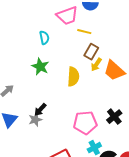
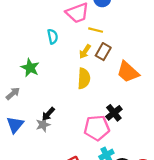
yellow arrow: (96, 65) -> (85, 52), moved
green star: (40, 67) -> (30, 68), moved
black cross: (114, 117) -> (114, 113), moved

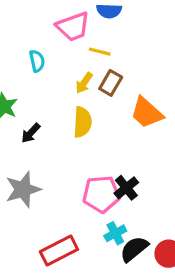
black cross: (114, 113) -> (126, 188), moved
black arrow: (48, 114) -> (31, 133), moved
gray star: (43, 125) -> (23, 189), size x1.6

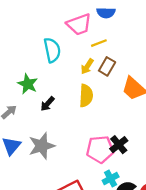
yellow line: (100, 52) -> (99, 43), turned -35
cyan semicircle: (37, 61) -> (52, 50), size x1.5

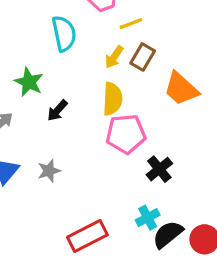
gray star: (42, 146) -> (49, 171), size x0.6
pink pentagon: (100, 149) -> (126, 134), moved

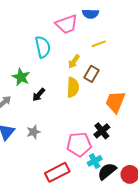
yellow line: (131, 24) -> (99, 44), moved
brown rectangle: (143, 57) -> (91, 74), moved
orange trapezoid: (181, 89) -> (115, 102), moved, turned 70
pink pentagon: (126, 134) -> (79, 144), moved

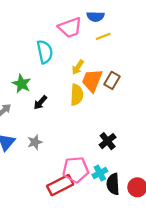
yellow line: (99, 44) -> (103, 36), moved
brown rectangle: (91, 74) -> (112, 80), moved
orange trapezoid: (115, 102) -> (92, 80), moved
pink pentagon: (79, 144) -> (76, 170), moved
black semicircle: (107, 171) -> (113, 184), turned -54

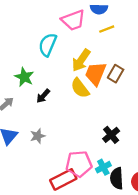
cyan semicircle: (45, 52) -> (48, 45), turned -145
yellow arrow: (78, 67) -> (81, 60), size x1.5
yellow semicircle: (77, 95) -> (80, 88), turned 140

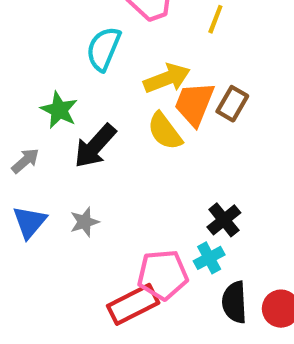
yellow line: (107, 29) -> (215, 19), turned -48
yellow arrow: (81, 60) -> (167, 78), turned -145
black arrow: (43, 96) -> (95, 146), size x1.6
cyan cross: (103, 167) -> (209, 258), moved

